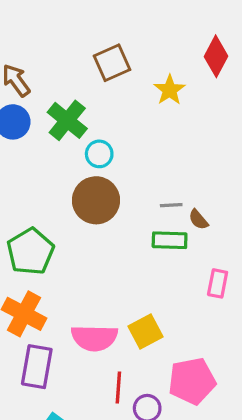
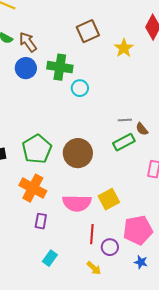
green cross: (67, 120) -> (60, 67), turned -30
brown circle: (96, 200) -> (78, 153), moved
green rectangle: (170, 240) -> (124, 142), turned -30
purple rectangle: (37, 367) -> (41, 221), size x0.6

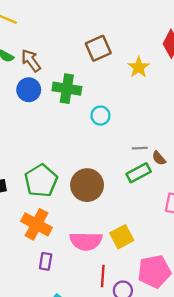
cyan circle: (80, 88) -> (100, 116), moved

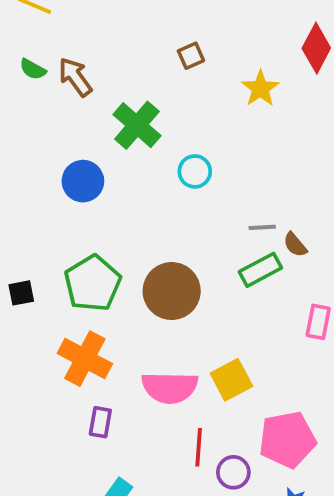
brown square: (98, 48) -> (191, 56), size x0.6
green cross: (67, 89) -> (137, 125), turned 32
blue circle: (29, 90) -> (83, 181), moved

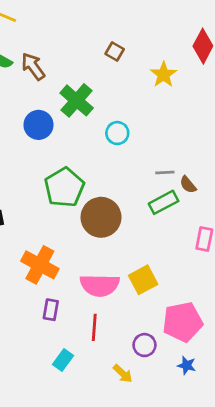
brown square: (191, 56) -> (115, 51), turned -36
blue circle: (83, 181) -> (38, 125), moved
green pentagon: (93, 283) -> (64, 187), moved
red line: (199, 447) -> (94, 327), moved

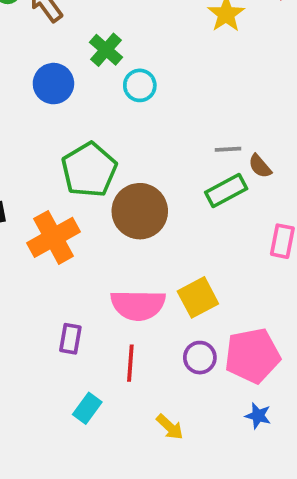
green cross: (77, 100) -> (106, 50), size x0.7
cyan circle: (117, 133) -> (140, 85), moved
orange cross: (40, 265) -> (53, 237), moved, turned 33
purple circle: (144, 345) -> (200, 358), moved

